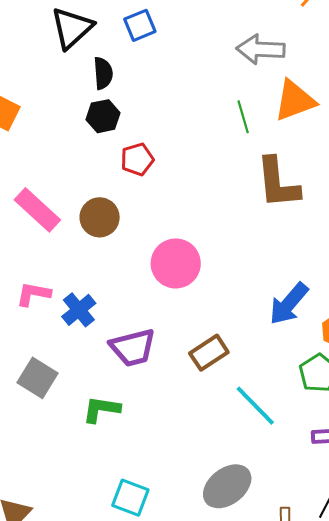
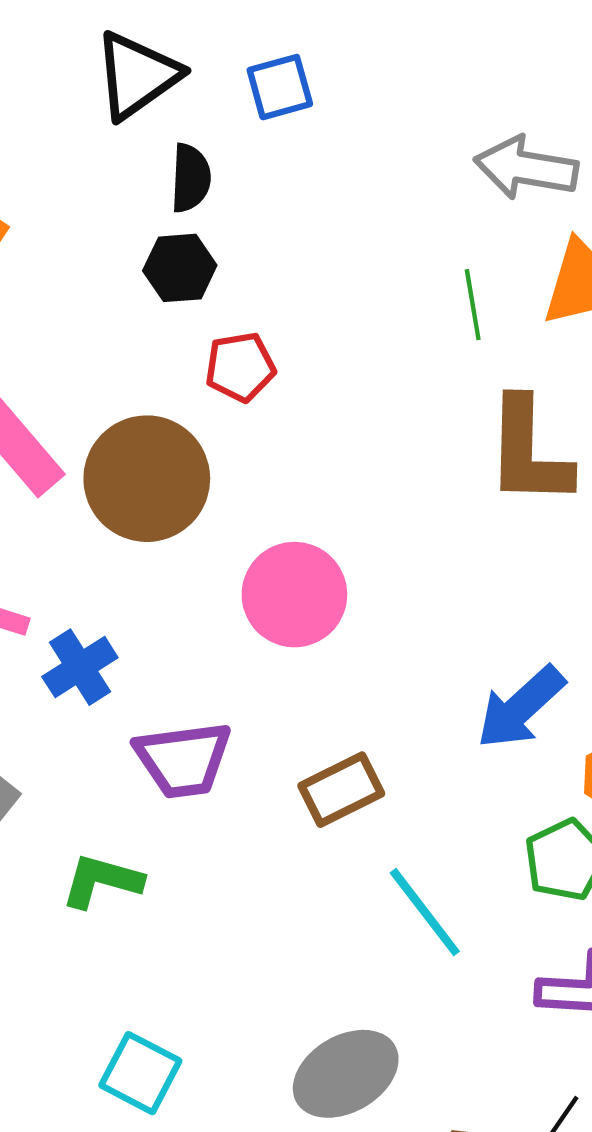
brown circle: (100, 217) -> (147, 479), size x1.5

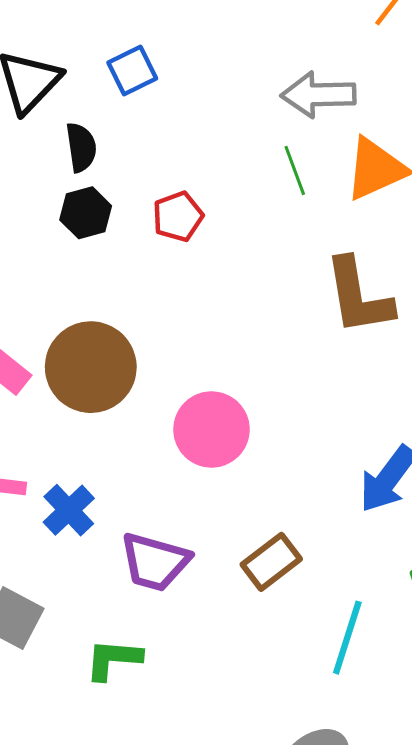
green line: (473, 305) -> (295, 170), moved
red pentagon: (240, 367) -> (178, 216), moved
purple trapezoid: (183, 760) -> (155, 562), turned 34
cyan line: (425, 912) -> (347, 638), turned 66

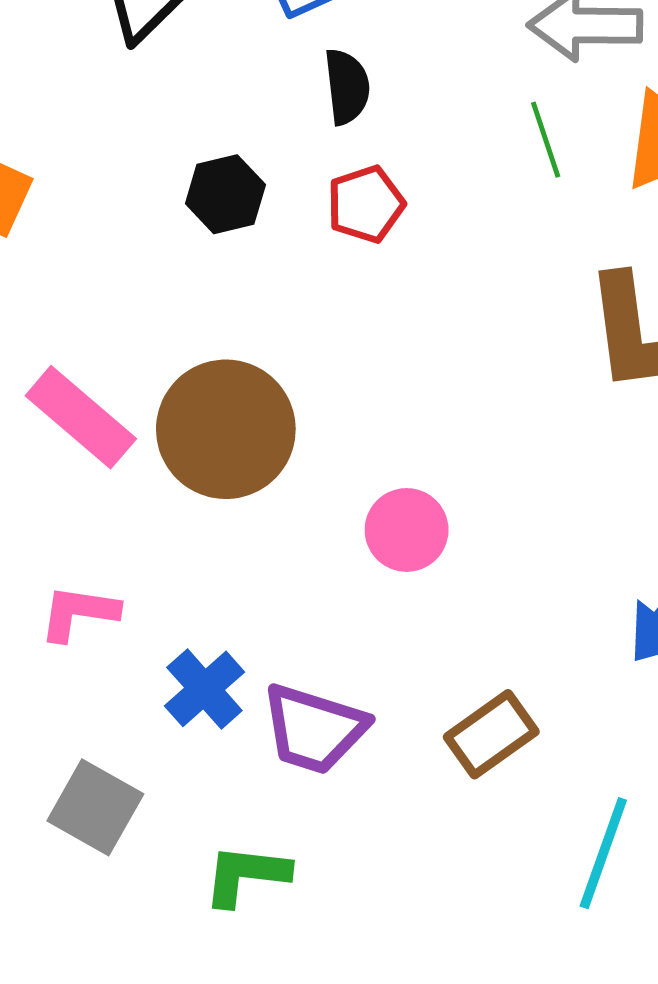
black semicircle: (81, 147) -> (347, 87), moved
pink circle: (211, 429) -> (407, 530), size x0.7
blue cross: (69, 510) -> (204, 689), moved

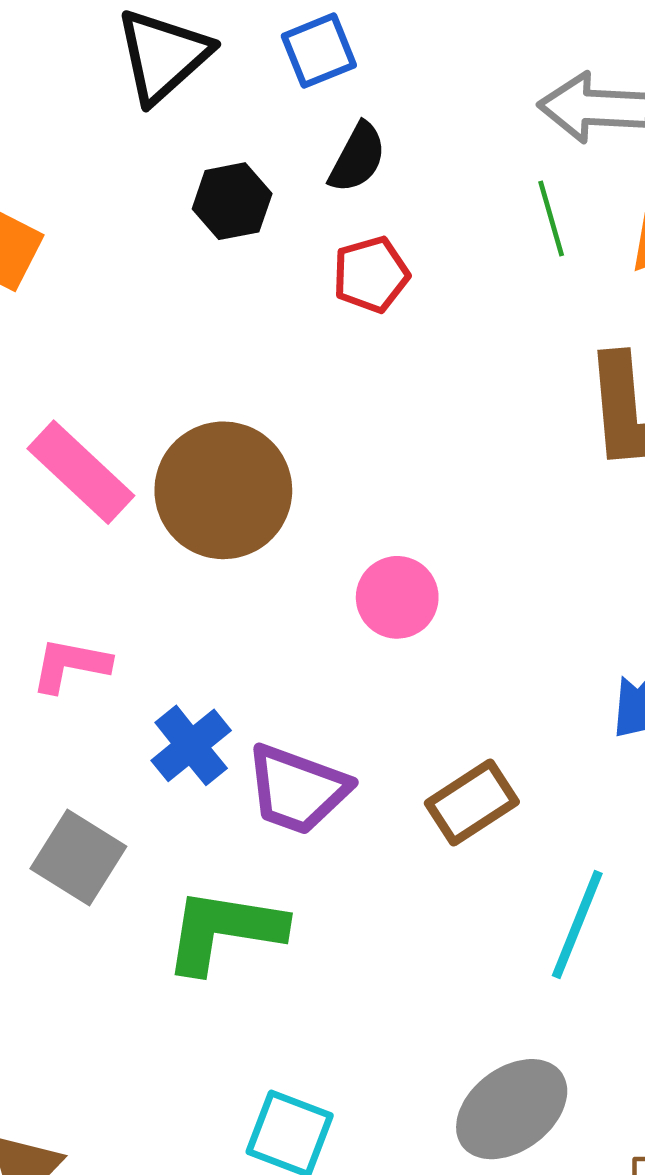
black semicircle: (347, 87) -> (357, 158), turned 32
black hexagon: (225, 194) -> (232, 201), moved
green L-shape: (246, 875) -> (224, 931), size x1.4

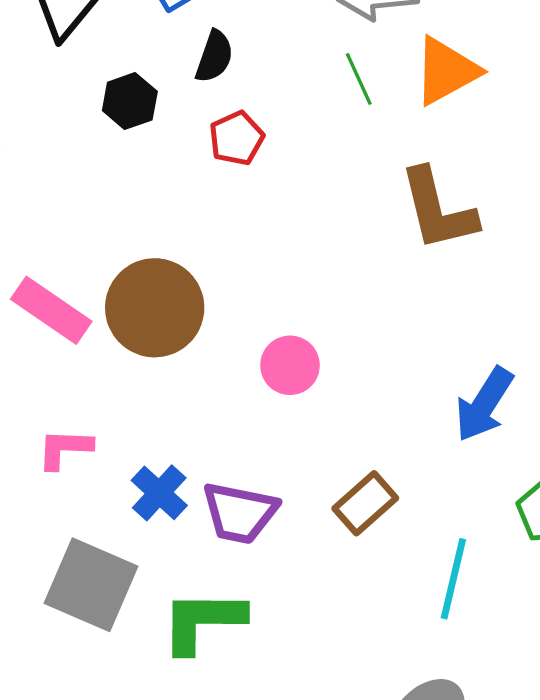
gray square: (78, 858) -> (91, 585), size x1.4

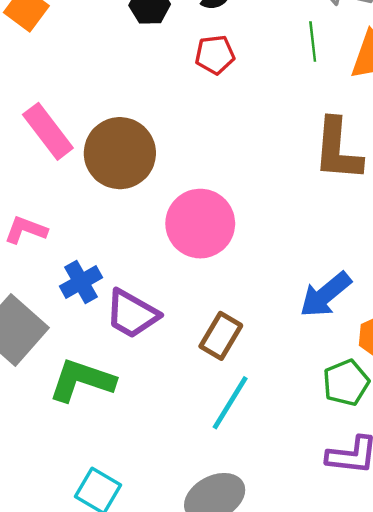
pink circle: (290, 365) -> (200, 224), size x1.6
brown rectangle: (365, 503) -> (221, 336), turned -36
cyan line: (453, 579) -> (230, 403), moved

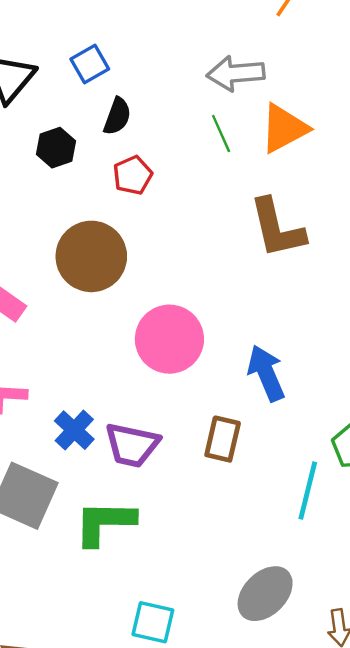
brown circle: (120, 153) -> (91, 256), moved
blue arrow: (325, 295) -> (266, 373), moved, turned 124
cyan line: (230, 403) -> (308, 491), moved

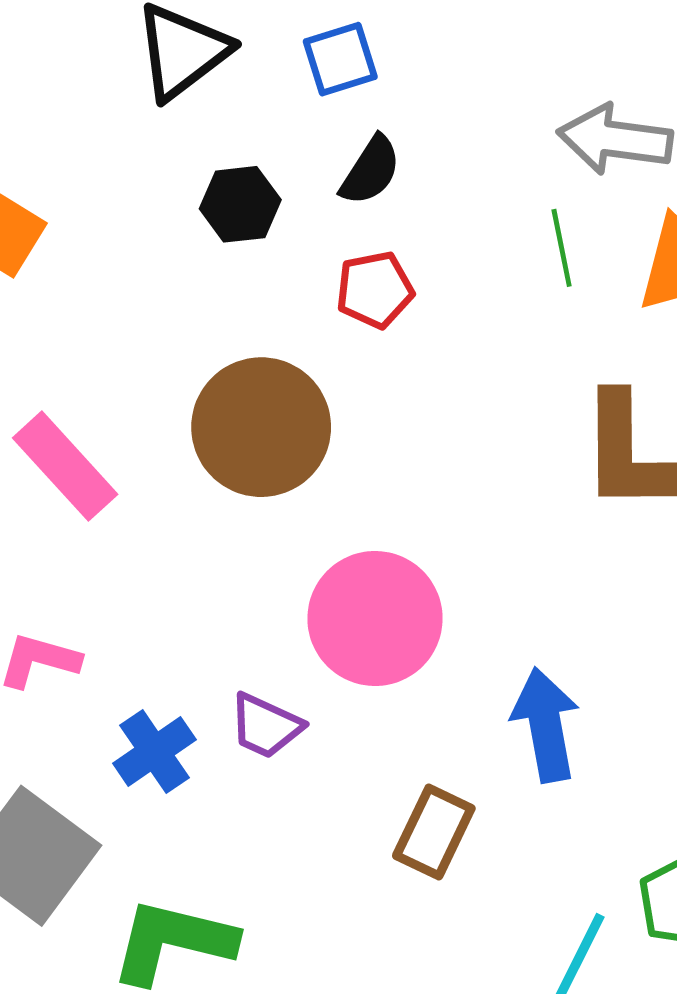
purple trapezoid: (132, 445) -> (266, 726), moved, size x0.7

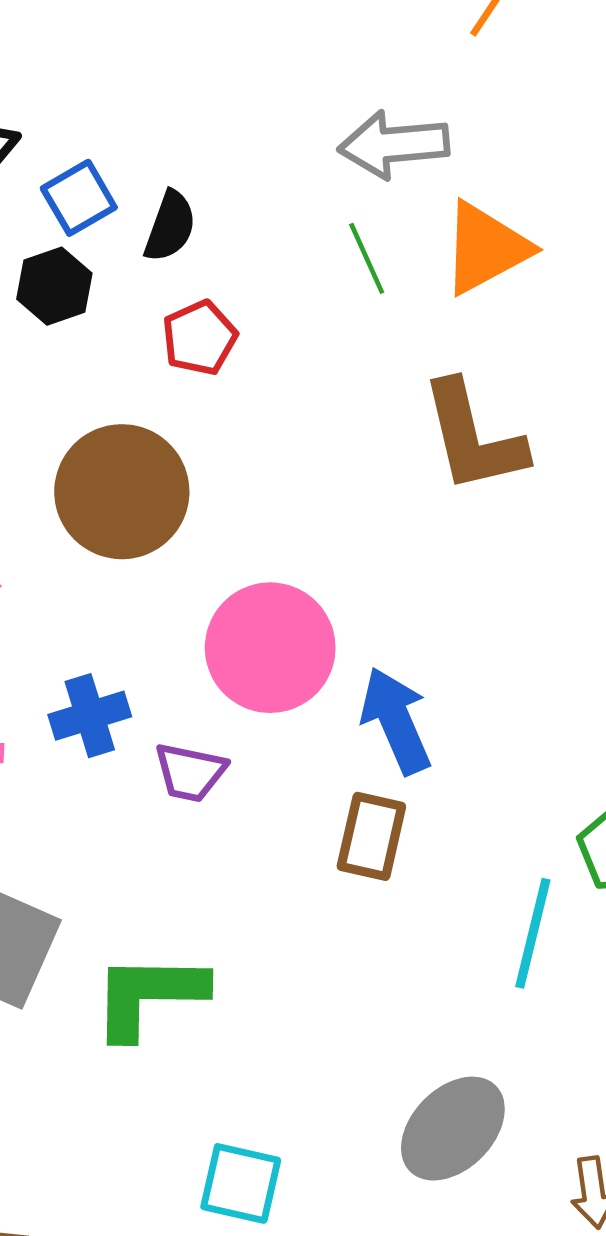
blue square: (340, 59) -> (79, 198), moved
blue arrow: (546, 725) -> (396, 721), moved
blue cross: (154, 752) -> (90, 716), moved, turned 30

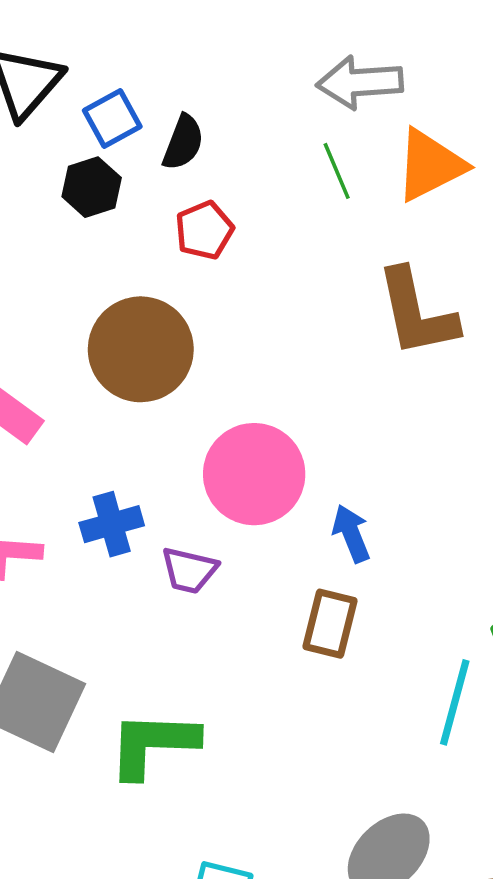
blue arrow: (396, 721) -> (351, 534), size x0.7

